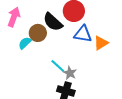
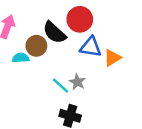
cyan semicircle: (25, 43) -> (21, 58), turned 40
gray star: (70, 73) -> (77, 82), moved

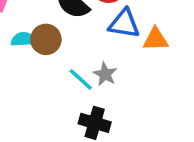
brown circle: (36, 46) -> (46, 39), moved
orange triangle: (112, 58) -> (156, 39), turned 30

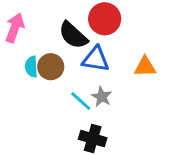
blue triangle: (124, 24) -> (96, 59), moved
cyan semicircle: (23, 39) -> (31, 67), turned -90

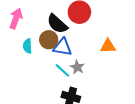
blue triangle: (96, 59) -> (62, 47), moved
brown circle: (51, 67) -> (49, 40), moved

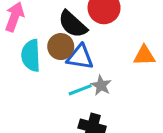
cyan semicircle: (28, 46) -> (31, 56), size x1.5
cyan line: (62, 70) -> (80, 90), turned -63

